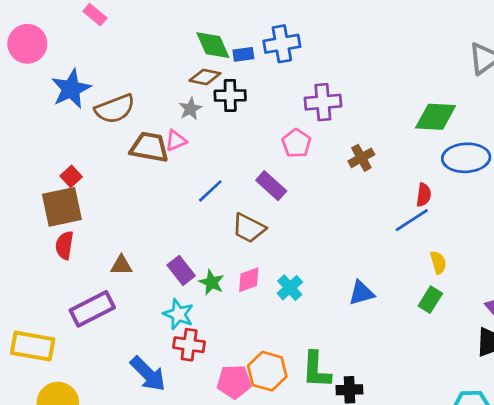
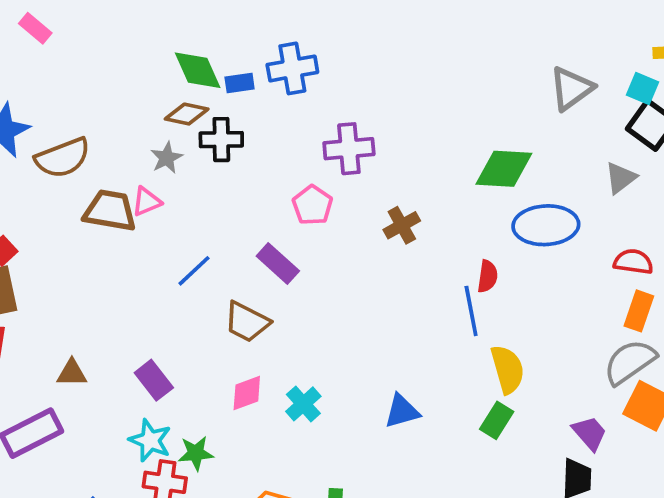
blue line: (412, 220) -> (471, 311), turned -68
yellow semicircle: (438, 263) -> (508, 369), size x1.5
green star: (212, 282) -> (196, 453), moved, turned -30

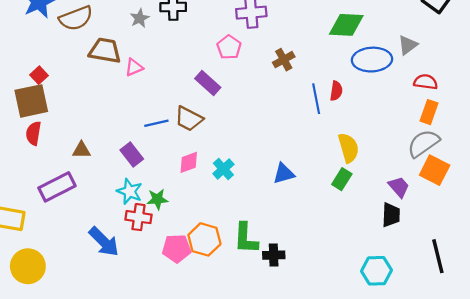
gray triangle: (621, 178) -> (408, 45), moved
pink triangle: (147, 202) -> (134, 67), moved
blue line: (194, 271) -> (156, 123), moved, turned 30
blue line: (471, 311) -> (316, 99), moved

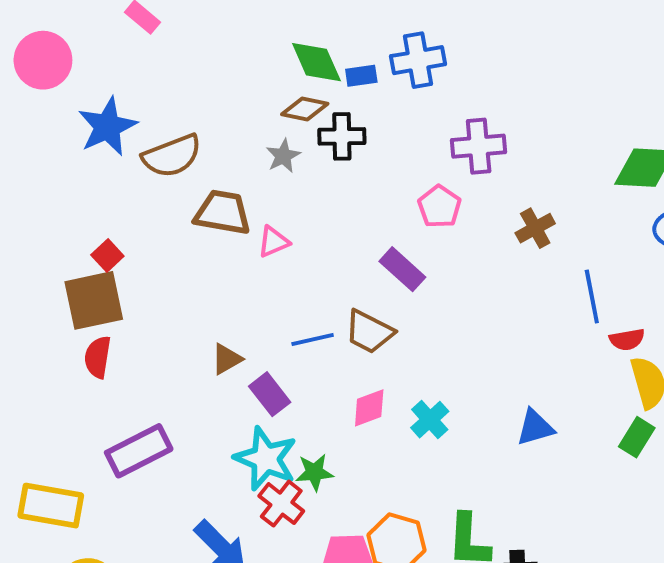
red semicircle: (336, 91) -> (627, 339), moved, turned 72
brown triangle: (81, 150) -> (227, 359), moved, turned -30
cyan star: (130, 191) -> (266, 459), size x1.4
red cross: (138, 217) -> (281, 504), turned 30

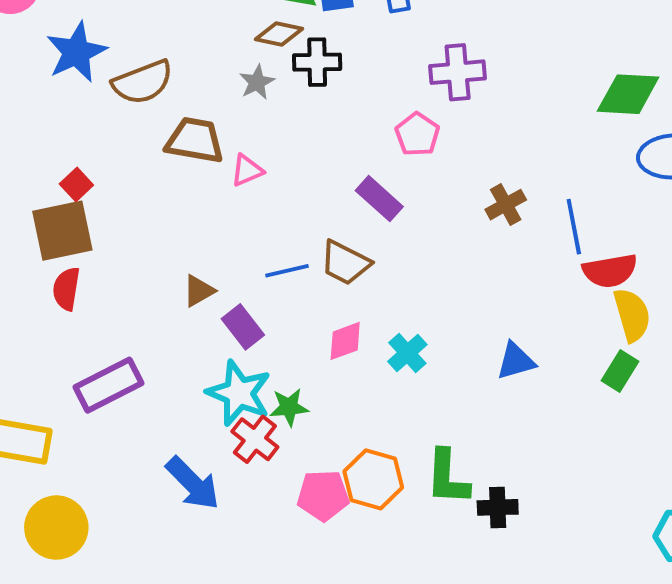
brown cross: (535, 228) -> (506, 205), moved
red semicircle: (627, 339) -> (610, 271), size x1.5

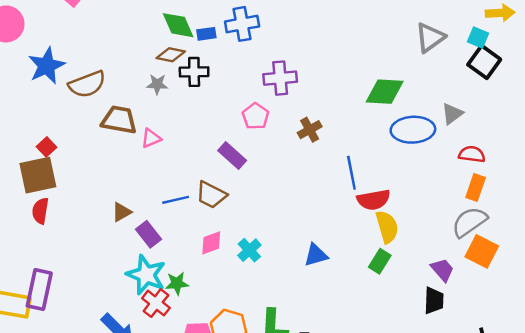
gray star: (257, 82) -> (157, 84), turned 30
brown cross: (506, 205) -> (310, 130), moved
purple rectangle: (108, 385) -> (39, 290), moved, turned -51

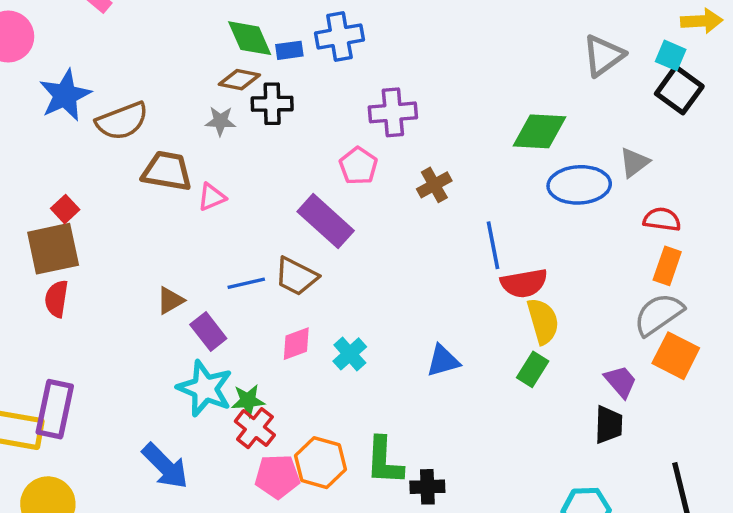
purple rectangle: (232, 156) -> (326, 221), size x1.4
red cross: (156, 303) -> (255, 428), moved

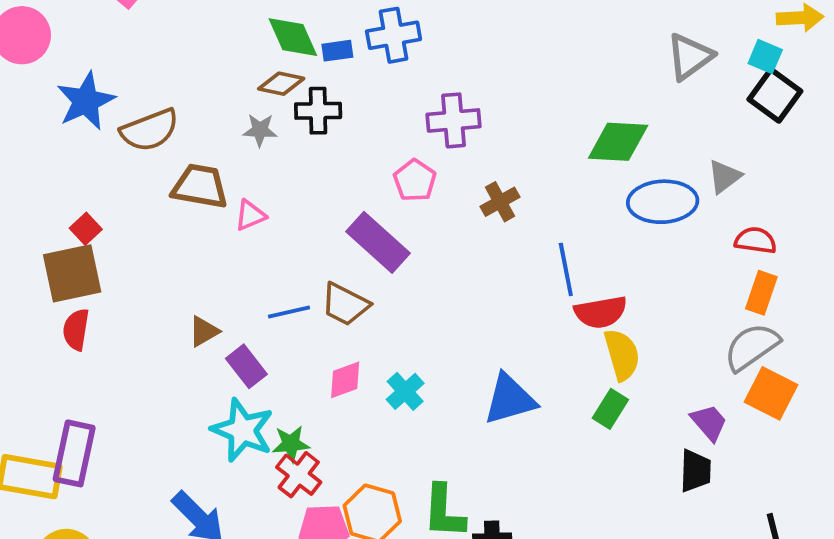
blue triangle: (443, 361) -> (510, 399), size x1.4

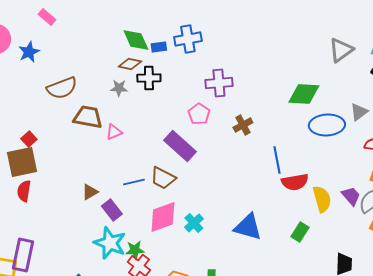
blue star: (86, 101) -> (29, 52), moved, size x0.7
yellow semicircle: (622, 355) -> (322, 199), moved
pink diamond: (345, 380) -> (163, 217), size x1.6
blue triangle: (510, 399) -> (248, 227), turned 32
purple trapezoid: (709, 422) -> (351, 196), moved

